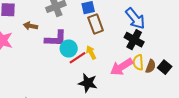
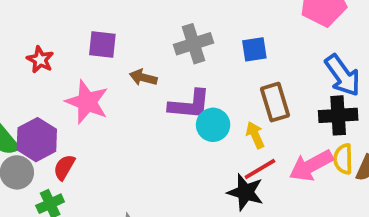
brown rectangle: (96, 24) -> (275, 102), moved
black cross: (134, 40) -> (338, 115), turned -36
red line: (78, 58) -> (260, 169), moved

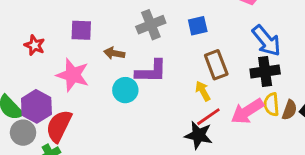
cyan circle: (213, 125) -> (125, 90), moved
red semicircle: (64, 167) -> (59, 126), size x1.6

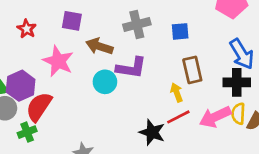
brown arrow: (114, 53) -> (99, 46), size x1.4
black star: (199, 135) -> (152, 132), moved

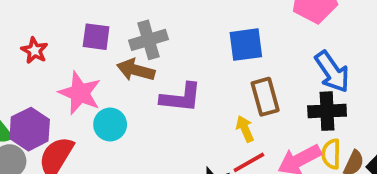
gray cross: (137, 25) -> (149, 40), moved
blue square: (180, 31) -> (246, 45), size x1.4
cyan circle: (105, 82) -> (110, 125), moved

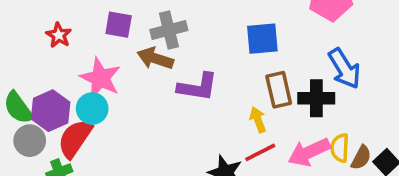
black cross: (327, 111) -> (316, 98), moved
cyan circle: (110, 125) -> (92, 109), moved

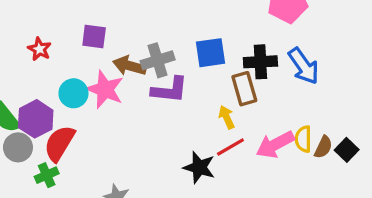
gray cross: (169, 30) -> (158, 60), moved
blue square: (262, 39) -> (211, 53), moved
pink star: (100, 78) -> (105, 89), moved
black cross: (316, 98) -> (260, 62), moved
cyan circle: (92, 109) -> (73, 93), moved

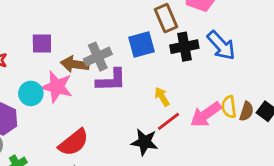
brown rectangle: (244, 89) -> (166, 18), moved
red semicircle: (59, 143) -> (74, 143), moved, turned -152

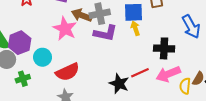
black cross: (184, 47) -> (164, 48), moved
cyan circle: (31, 93) -> (43, 57), moved
yellow arrow: (162, 97) -> (135, 28), moved
yellow semicircle: (229, 107) -> (185, 86), moved

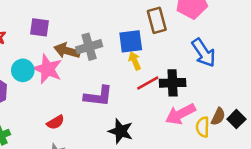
purple L-shape: (105, 33) -> (98, 96), moved
cyan circle: (43, 57) -> (23, 70), moved
red semicircle: (68, 72) -> (56, 122), size x0.6
red line: (140, 73) -> (148, 83), moved

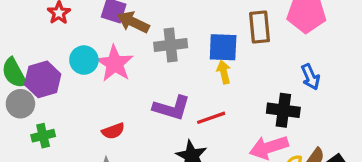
brown arrow: (67, 51) -> (133, 22), moved
blue arrow: (204, 53) -> (310, 77), size x0.7
red line: (148, 83) -> (211, 118), moved
black cross: (173, 83) -> (283, 110), moved

